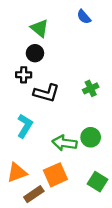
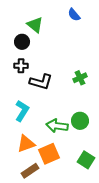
black circle: (35, 53) -> (22, 42), moved
orange triangle: (17, 173) -> (26, 144), moved

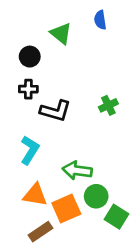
blue semicircle: (74, 15) -> (100, 20), turned 32
green triangle: (35, 25) -> (61, 34), moved
green circle: (80, 121) -> (96, 196), moved
orange triangle: (26, 144) -> (35, 195), turned 30

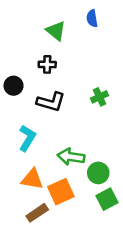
black circle: (30, 57) -> (14, 86), moved
black cross: (28, 89) -> (47, 64), moved
green circle: (96, 196) -> (98, 173), moved
green square: (117, 217) -> (107, 199), turned 30

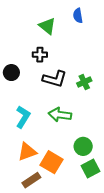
black L-shape: (51, 102) -> (55, 79), moved
green arrow: (71, 157) -> (60, 115), moved
orange triangle: (32, 179) -> (27, 152), turned -30
orange square: (61, 192) -> (51, 162), turned -35

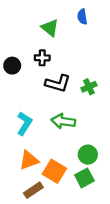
black circle: (11, 73) -> (12, 66), moved
green square: (91, 169) -> (84, 178), moved

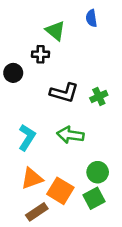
black cross: (42, 58) -> (41, 54), moved

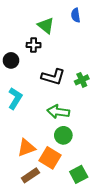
cyan L-shape: (27, 137) -> (15, 98), moved
green circle: (98, 172) -> (63, 135), moved
green square: (94, 198) -> (79, 174), moved

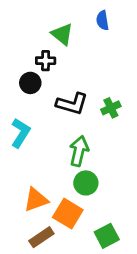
black circle: (11, 60) -> (30, 83), moved
green arrow: (58, 112) -> (79, 151), turned 95

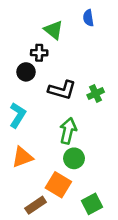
orange triangle: (36, 200) -> (22, 157), moved

